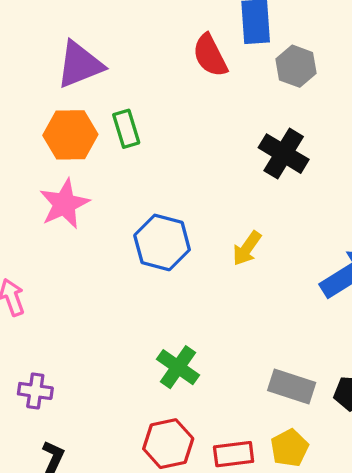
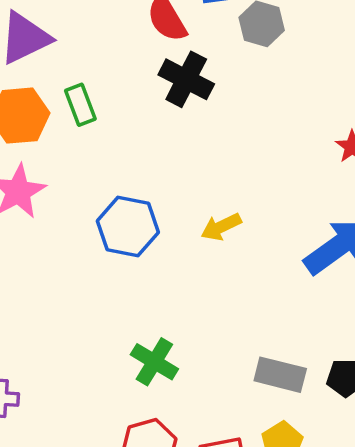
black cross: (284, 154) -> (186, 79), moved
yellow arrow: (247, 248) -> (221, 227), turned 33

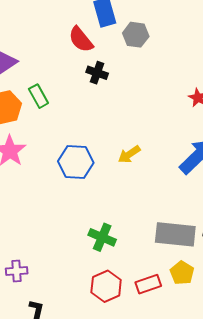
black cross: (186, 79) -> (97, 73), size x0.7
gray rectangle: (280, 375) -> (175, 234), size x1.4

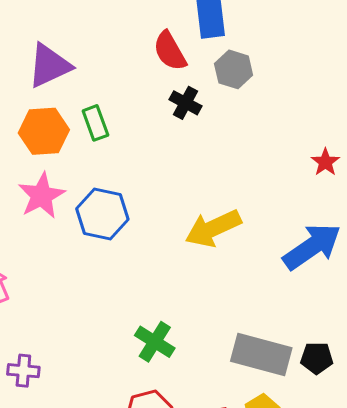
gray hexagon: (136, 35) -> (234, 69), moved
yellow arrow: (129, 154) -> (213, 228), size x1.6
blue hexagon: (76, 162) -> (102, 214), moved

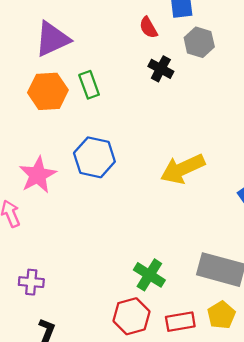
red semicircle: (170, 51) -> (148, 28), size x0.7
pink star: (42, 196) -> (38, 175), moved
green cross: (155, 342) -> (149, 275), moved

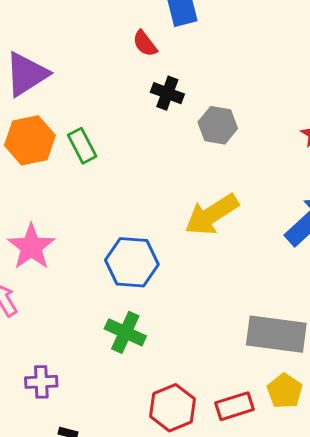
gray hexagon: (199, 42) -> (218, 125), moved
green rectangle: (89, 85) -> (82, 146), moved
blue hexagon: (94, 157) -> (132, 262), moved
green cross: (149, 275) -> (125, 332), moved

